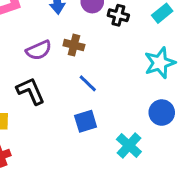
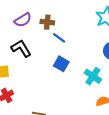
brown cross: (74, 45) -> (47, 22), moved
blue square: (86, 121) -> (61, 64), turned -35

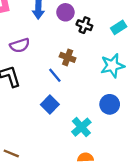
brown cross: (47, 22) -> (68, 57), moved

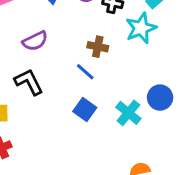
cyan star: (112, 66) -> (141, 28), moved
cyan cross: (81, 127) -> (128, 113), moved

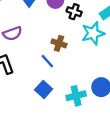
cyan cross: (128, 113) -> (76, 96), turned 30

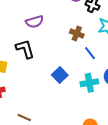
blue line: (47, 61) -> (90, 53), moved

